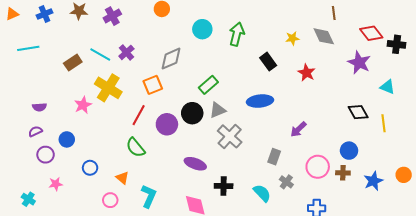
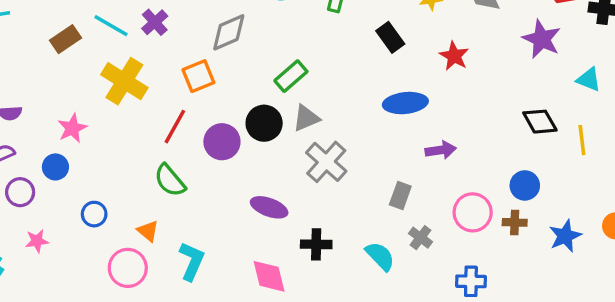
blue ellipse: (260, 101) -> (405, 103), moved
pink star: (83, 105) -> (72, 128), moved
purple arrow: (298, 129) -> (441, 150), turned -144
pink circle: (110, 200) -> (128, 268), size x1.5

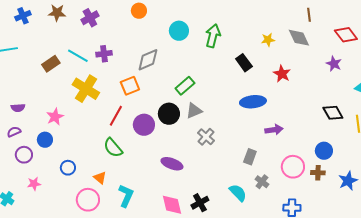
purple cross: (155, 22) -> (104, 54), turned 35
purple star: (542, 39) -> (334, 64), size x0.7
gray cross: (326, 162) -> (206, 137), size x0.7
black cross: (316, 244) -> (200, 203), moved, turned -30

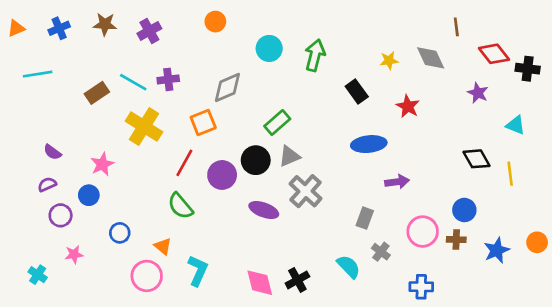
brown line: (309, 15) -> (456, 27), moved
purple semicircle: (18, 108) -> (52, 152), turned 40
gray cross: (206, 137) -> (306, 191), size x1.4
purple ellipse: (172, 164) -> (264, 210), moved

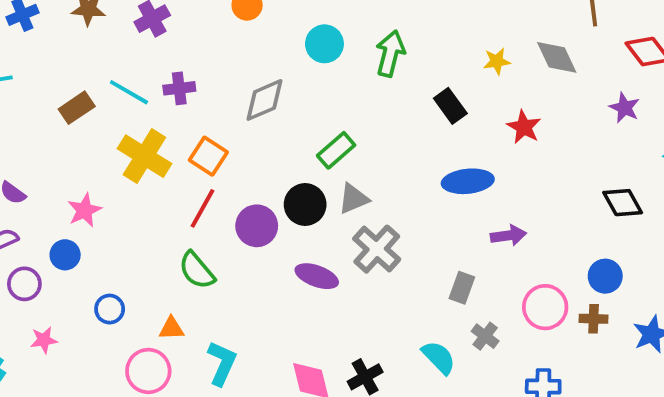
orange square: (203, 122) -> (208, 156), moved, turned -35
orange triangle: (163, 246) -> (172, 328), turned -42

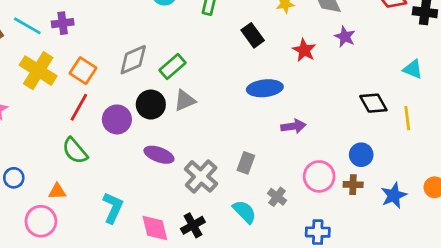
gray diamond: (264, 100) -> (133, 60), moved
purple star: (625, 108) -> (345, 37), moved
gray cross: (377, 249) -> (201, 176), moved
gray rectangle: (462, 288) -> (246, 163), moved
cyan L-shape: (222, 363) -> (113, 208), moved

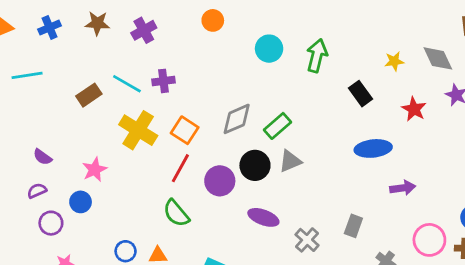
gray cross: (201, 176) -> (307, 240), size x0.7
blue circle: (14, 178) -> (126, 251), moved

